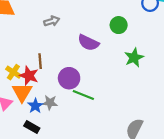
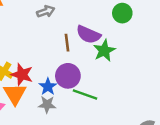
green star: (134, 58) -> (104, 51), moved
brown line: (40, 61) -> (67, 43), moved
blue star: (35, 106) -> (48, 87), moved

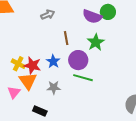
purple semicircle: (88, 34) -> (92, 16), moved
purple circle: (68, 76) -> (78, 60), moved
blue star: (48, 87) -> (53, 61), moved

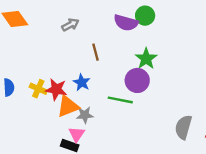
green star: (96, 42) -> (146, 59), moved
purple circle: (78, 60) -> (137, 80), moved
orange triangle: (28, 81) -> (68, 106), moved, turned 48
pink triangle: (14, 92) -> (77, 134), moved

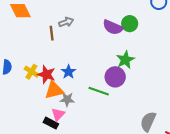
brown line: (95, 52) -> (52, 33), moved

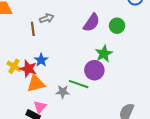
green circle: (130, 24) -> (117, 26), moved
purple semicircle: (113, 27) -> (92, 23), turned -78
blue star: (69, 72) -> (41, 60), moved
gray star: (67, 99) -> (63, 92), moved

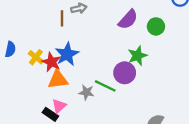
blue star: (41, 60) -> (67, 54), size x1.5

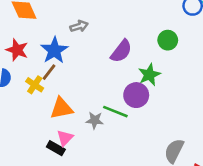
brown line: (62, 18) -> (49, 72), moved, turned 42
purple semicircle: (128, 19) -> (121, 51), moved
blue star: (67, 54) -> (54, 50), moved
red star: (51, 62) -> (17, 50), moved

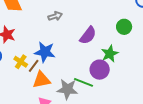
blue star: (54, 50) -> (45, 52), moved, turned -30
brown line: (49, 72) -> (34, 66), moved
gray star: (95, 120) -> (67, 89), size x1.5

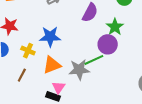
brown line: (34, 66) -> (22, 75), moved
green line: (83, 82) -> (94, 60), turned -36

